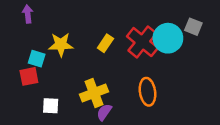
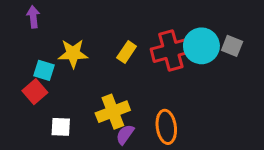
gray square: (193, 27) -> (232, 46), moved
red cross: (142, 42) -> (171, 50), turned 36
red square: (29, 76) -> (35, 92), turned -30
orange ellipse: (148, 92) -> (166, 127), moved

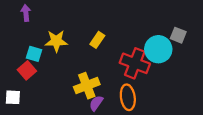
cyan circle: (201, 46) -> (158, 49), moved
red cross: (171, 50) -> (135, 63), moved, turned 36
white square: (61, 127) -> (13, 97), moved

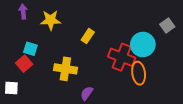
gray square: (178, 35) -> (167, 25), moved, turned 32
yellow star: (56, 41) -> (51, 20), moved
yellow cross: (87, 86) -> (65, 69), moved, turned 30
orange ellipse: (128, 97) -> (139, 73), moved

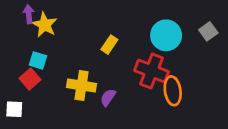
yellow star: (51, 20) -> (45, 25), moved, turned 30
cyan circle: (143, 45) -> (166, 35), moved
purple semicircle: (87, 93) -> (108, 97), moved

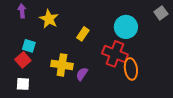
yellow star: (45, 25) -> (49, 19), moved
gray square: (208, 31) -> (161, 13), moved
white square: (14, 109) -> (23, 84), moved

